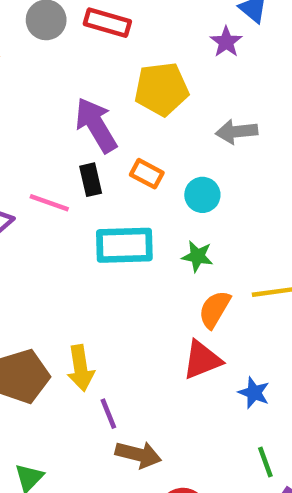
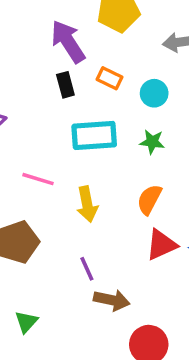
pink line: (49, 203) -> (38, 179), moved
orange semicircle: (215, 309) -> (149, 199), moved
red triangle: (202, 360) -> (161, 245), moved
yellow arrow: (81, 368) -> (87, 204), moved

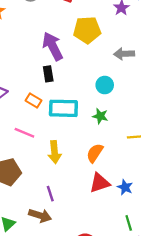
orange rectangle: (110, 78) -> (33, 100), moved
brown arrow: (112, 300) -> (40, 215), moved

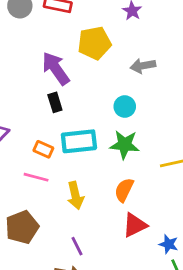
orange rectangle: (33, 100) -> (43, 149), moved
green star: (100, 116) -> (125, 145), size x1.5
blue star: (125, 187) -> (169, 244), moved

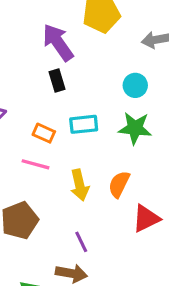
cyan rectangle: (79, 141) -> (84, 124), size x0.7
orange semicircle: (124, 190) -> (119, 184), moved

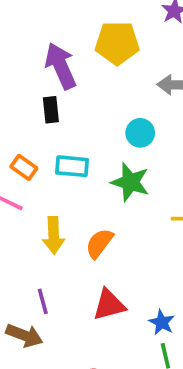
red triangle: (146, 218) -> (109, 305), moved

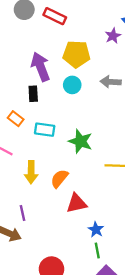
cyan circle: (140, 133) -> (72, 85), moved
orange rectangle: (24, 167) -> (16, 119), moved
red triangle: (109, 305) -> (77, 203), moved

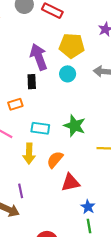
orange rectangle: (16, 119) -> (15, 104), turned -56
cyan rectangle: (45, 130) -> (40, 128), moved

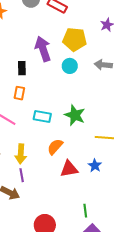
black rectangle: (32, 82) -> (22, 68), moved
orange rectangle: (15, 104) -> (19, 93), turned -64
yellow arrow: (29, 154) -> (21, 154), moved
blue star: (88, 207) -> (95, 166), moved

